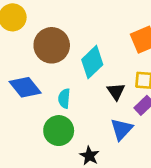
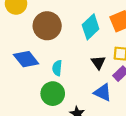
cyan diamond: (92, 62) -> (91, 27), moved
blue triangle: (122, 129) -> (103, 92), turned -48

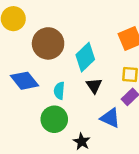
cyan diamond: (91, 27) -> (85, 57), moved
black triangle: (98, 62) -> (94, 86), moved

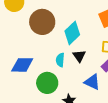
blue diamond: (24, 81) -> (22, 65), moved, turned -50
cyan semicircle: (59, 91) -> (60, 60), moved

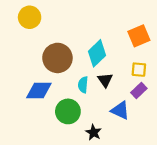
brown circle: (42, 22) -> (57, 58), moved

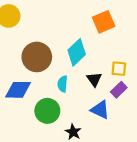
orange square: (139, 36) -> (104, 22), moved
black triangle: (105, 80) -> (94, 79), moved

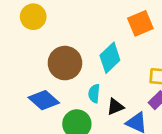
black triangle: (94, 79) -> (115, 107), moved, turned 42
blue diamond: (18, 90) -> (44, 100), turned 40

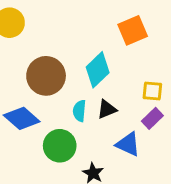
black triangle: (115, 107) -> (107, 109), moved

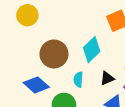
black triangle: (107, 109) -> (107, 78), moved

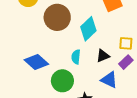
brown circle: (54, 54) -> (57, 17), moved

